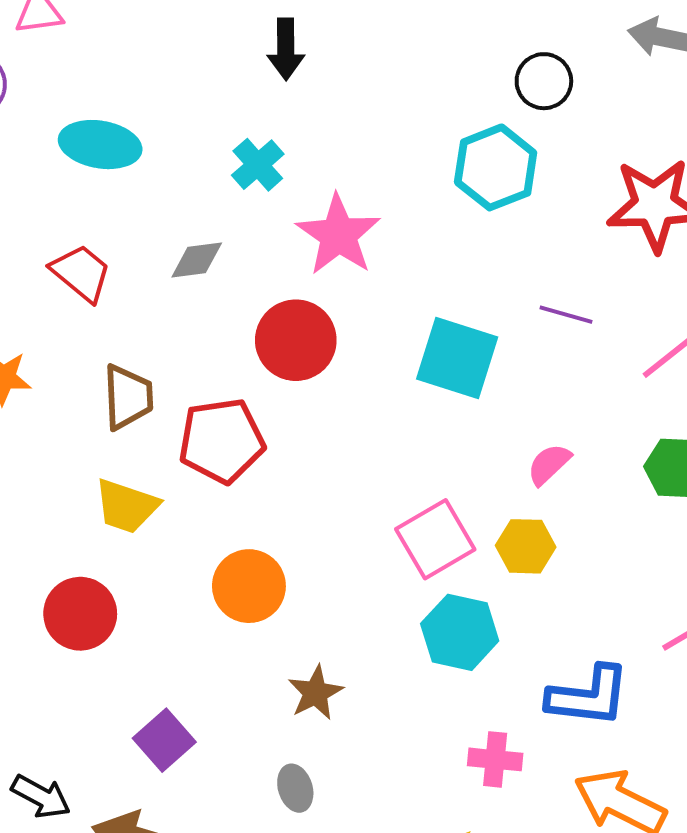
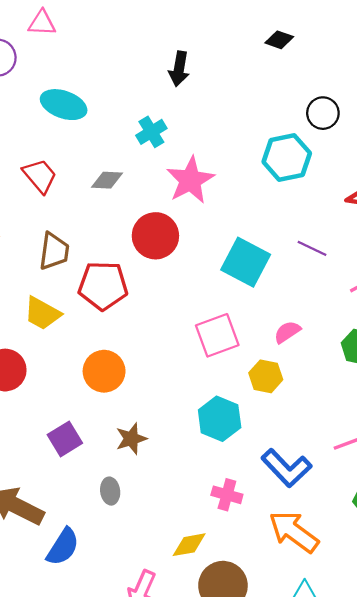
pink square: (435, 539) -> (217, 335), moved
blue L-shape: (588, 696) -> (286, 468), turned 30
purple square: (164, 740) -> (65, 439), moved

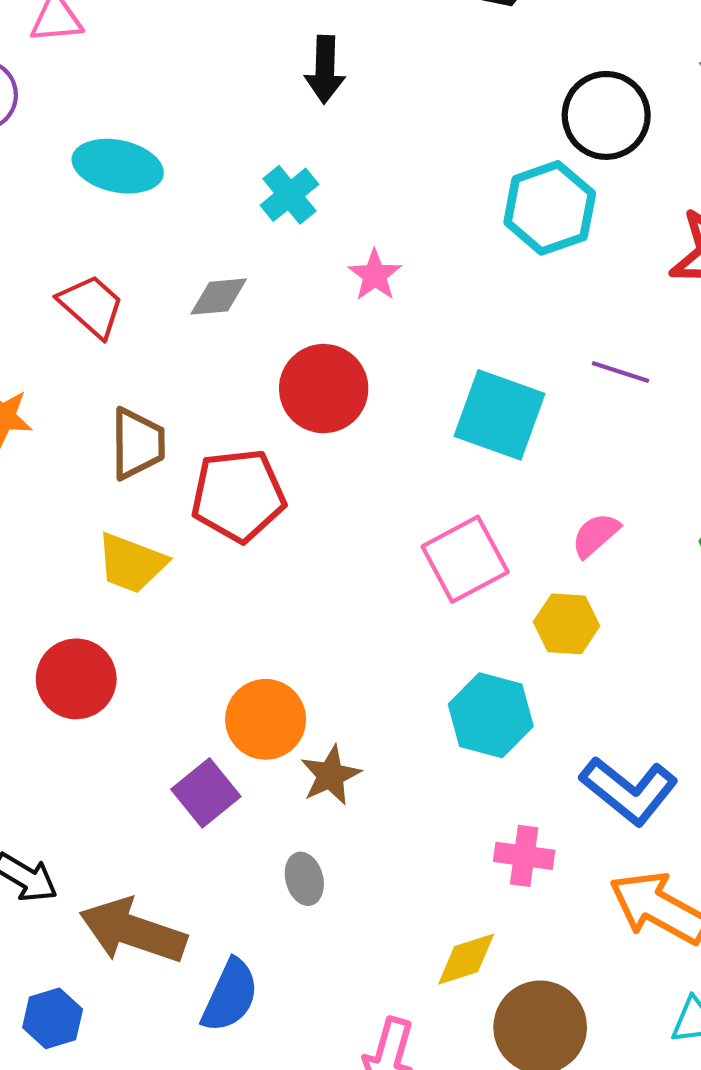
black circle: (323, 113) -> (606, 115), size x1.4
pink star: (190, 180) -> (375, 275), size x0.6
orange circle: (104, 371) -> (266, 719), moved

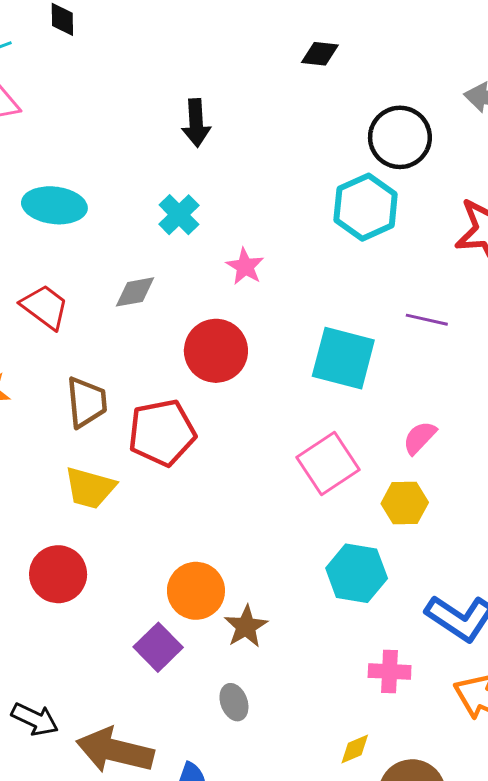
yellow diamond: (466, 959) -> (355, 749), size x0.7

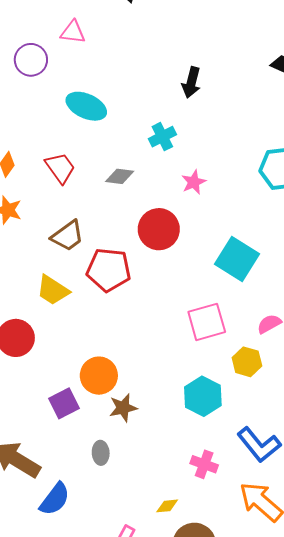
brown trapezoid: (87, 402) -> (68, 236), turned 42

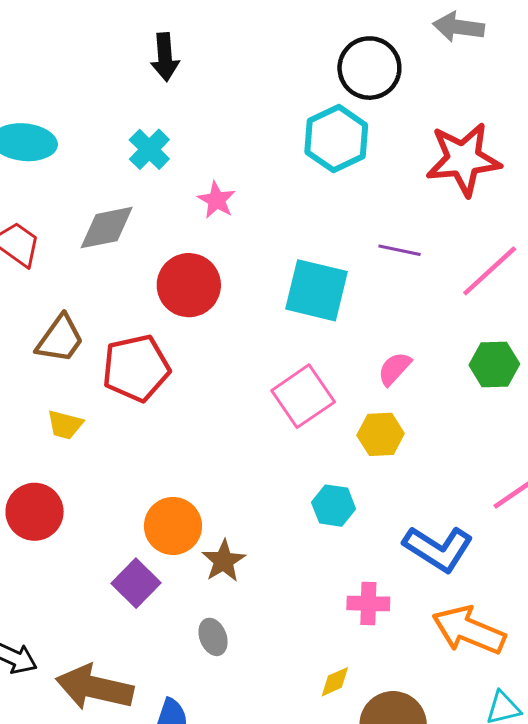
gray diamond: (120, 176) -> (107, 228), size x1.4
yellow trapezoid: (53, 290) -> (65, 425), size x0.7
cyan hexagon: (203, 396) -> (334, 506), size x0.7

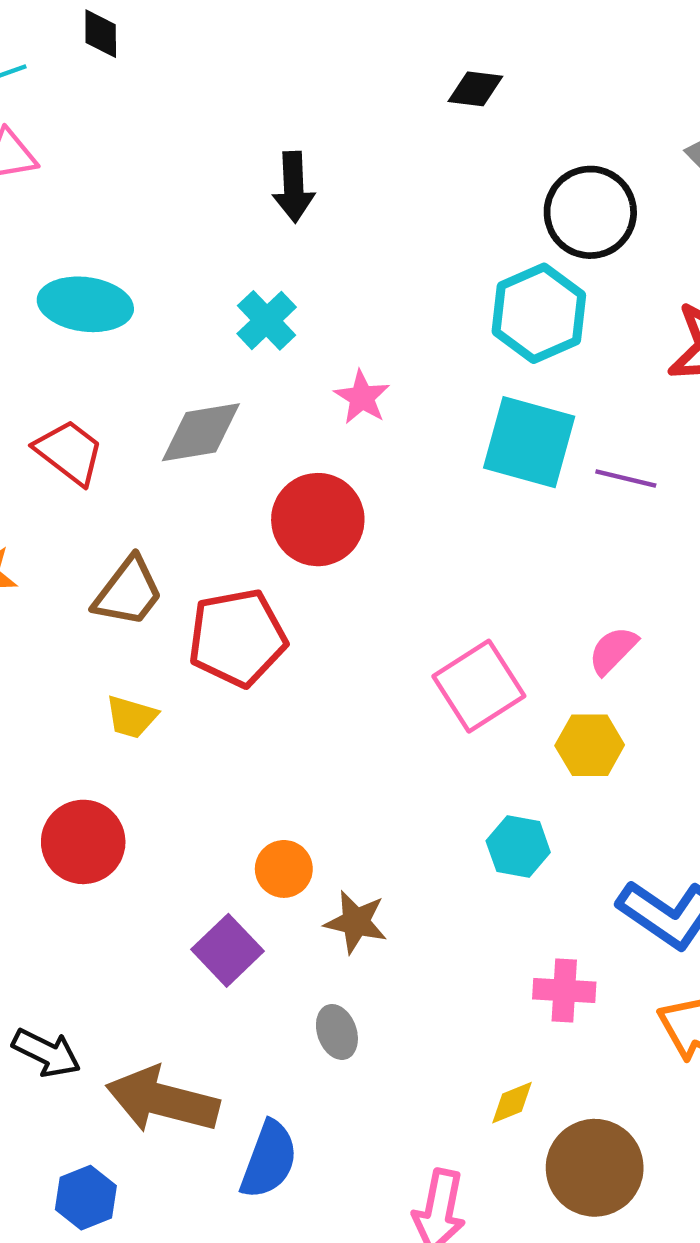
cyan square: (317, 290) -> (529, 442), moved
orange circle: (173, 526) -> (284, 869), size x0.7
brown star: (224, 561) -> (356, 922), turned -30

